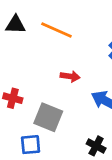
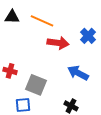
red arrow: (70, 76) -> (58, 43), moved, size x1.5

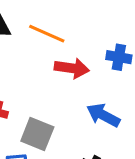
blue cross: (88, 36) -> (119, 57), turned -35

